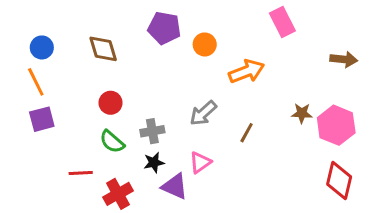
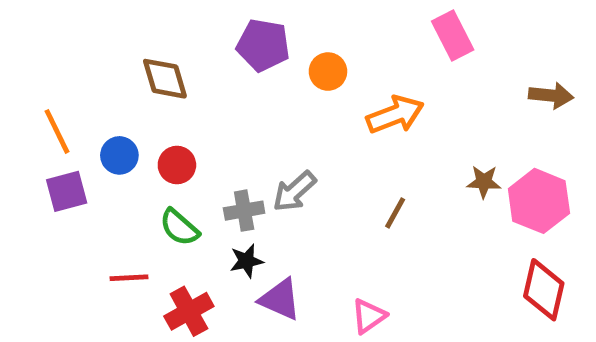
blue circle: (42, 47) -> (119, 155), moved
gray arrow: (203, 113) -> (294, 191), moved
pink triangle: (200, 163) -> (369, 316), moved

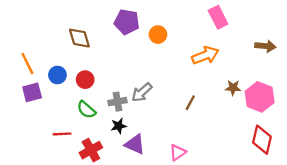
orange arrow: (395, 115) -> (205, 55), moved

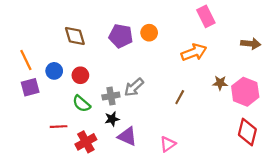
purple pentagon: (127, 22) -> (121, 36), moved

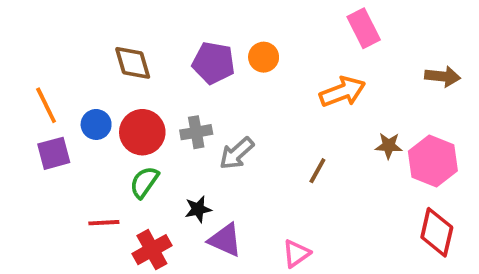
red circle: (80, 75) -> (142, 132), size x1.5
gray cross: (111, 96) -> (196, 132), moved
green semicircle: (81, 104) -> (144, 182), turned 84

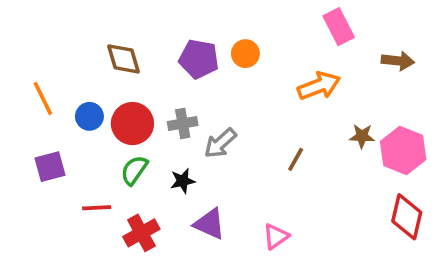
brown arrow: (443, 76) -> (398, 61), moved
purple square: (54, 153) -> (50, 167), moved
black star: (198, 209) -> (183, 181), moved

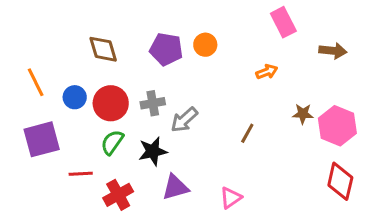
orange arrow: (319, 86) -> (267, 72), size x0.6
purple square: (50, 167) -> (42, 139), size x1.4
black star: (183, 181) -> (153, 151), size x1.4
purple triangle: (210, 224) -> (175, 187), turned -40

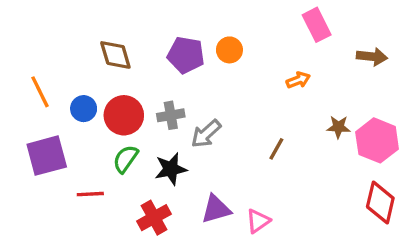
purple triangle: (175, 187) -> (216, 209), moved
red cross: (118, 195) -> (154, 218), moved

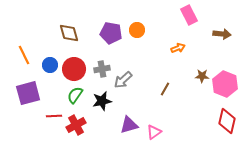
red cross: (154, 218) -> (76, 125), moved

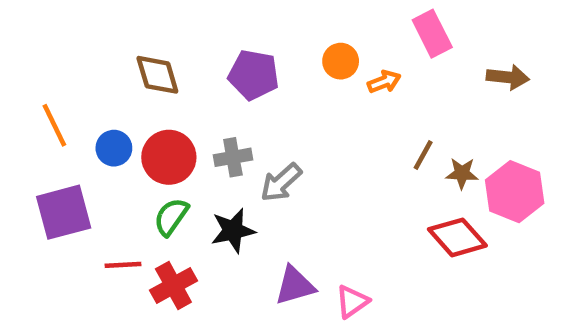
orange circle: (137, 30) -> (341, 61), moved
orange arrow: (178, 48) -> (384, 82), moved
brown line: (165, 89) -> (423, 155), moved
red diamond: (227, 121) -> (457, 237), moved, turned -55

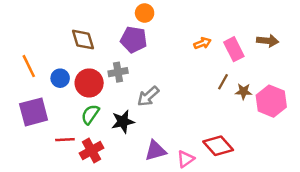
pink rectangle: (432, 34) -> (234, 49), moved
orange circle: (341, 61) -> (145, 13), moved
gray cross: (233, 157) -> (118, 72), moved
red diamond: (457, 237) -> (218, 146), moved

